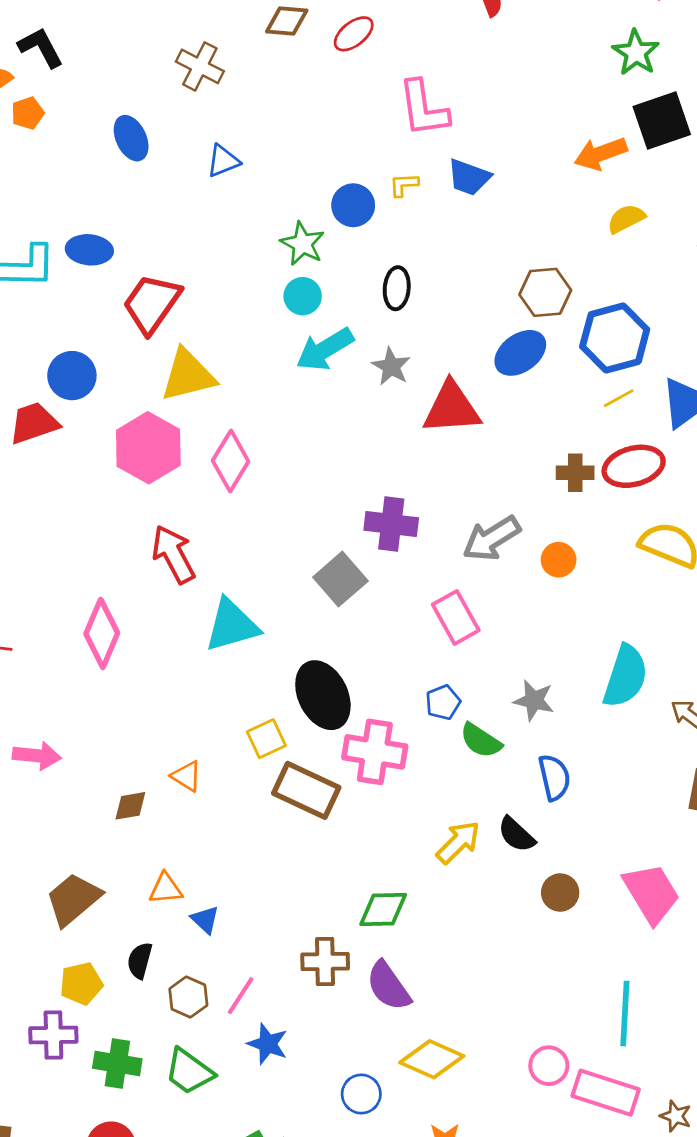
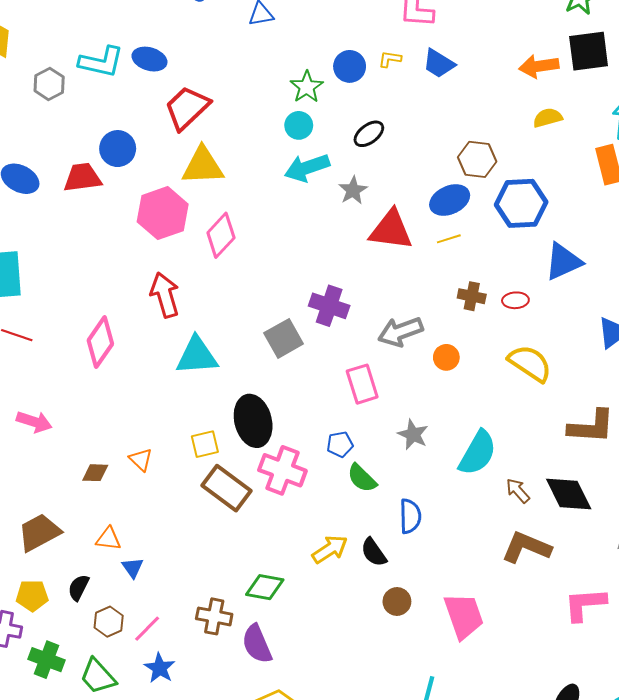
black ellipse: (397, 288) -> (369, 134), turned 36
yellow line: (619, 398) -> (449, 239), moved
red ellipse: (634, 466) -> (515, 300), size x0.6
gray star: (534, 700) -> (413, 435), moved

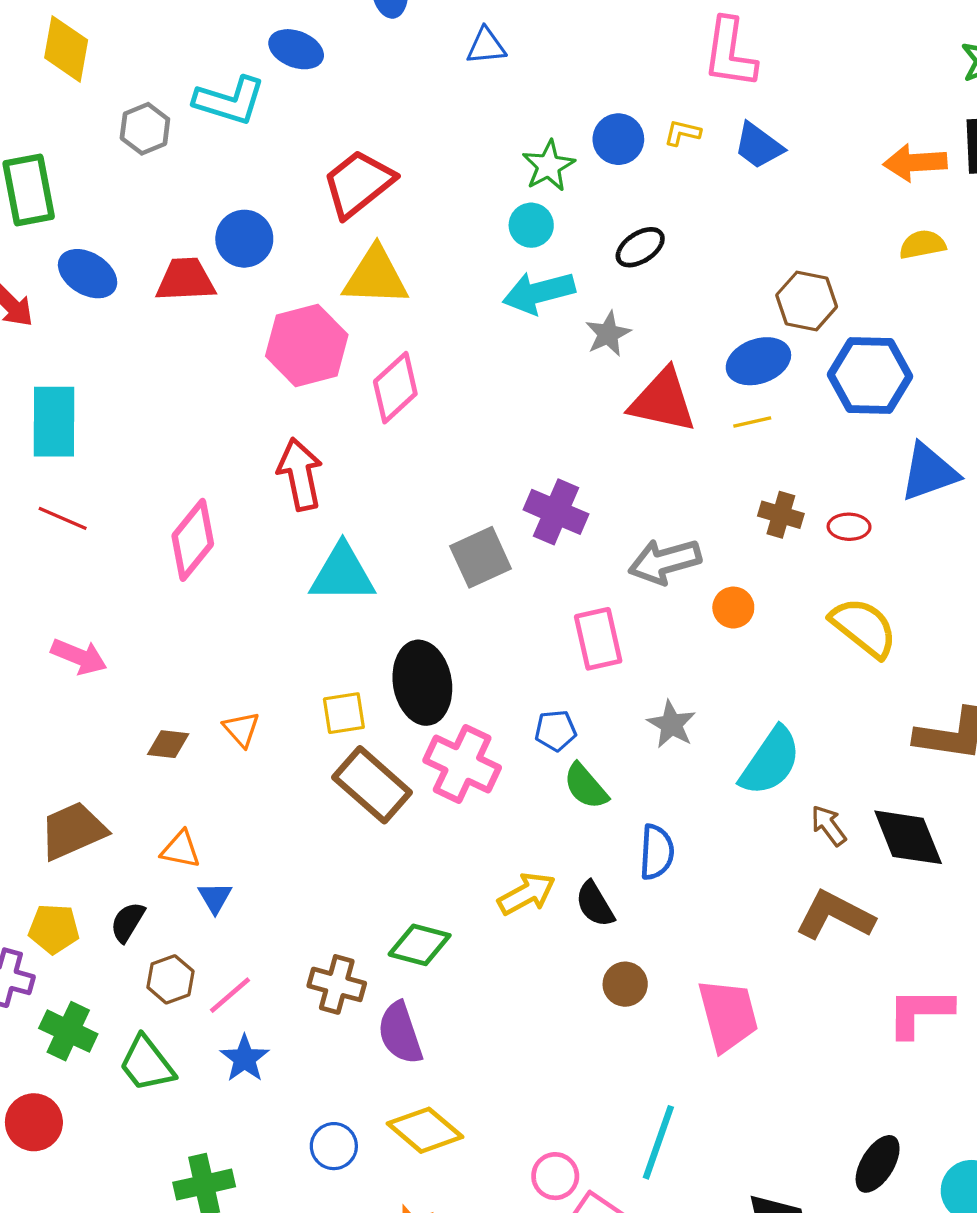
blue ellipse: (149, 59) -> (296, 49), moved

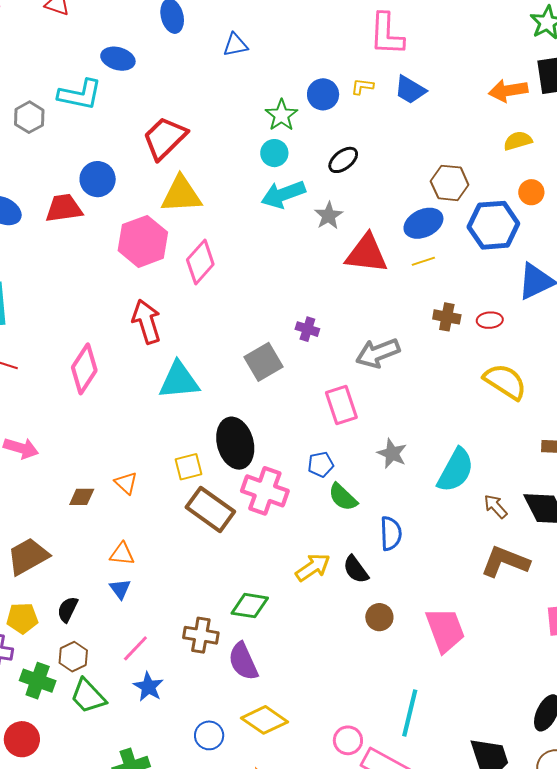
purple cross: (556, 512) -> (307, 329), size x0.6
orange circle: (733, 608) -> (531, 192), moved
orange triangle: (181, 849) -> (122, 554), moved
brown hexagon: (170, 979) -> (73, 657), moved

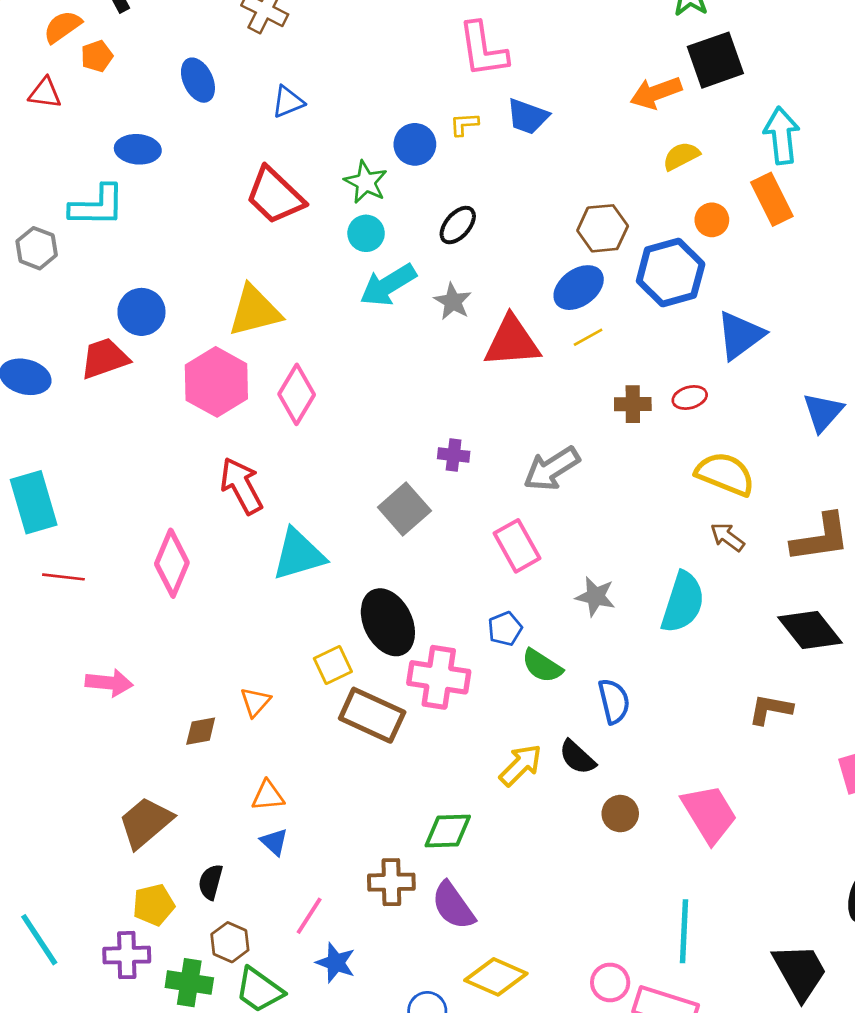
red trapezoid: (165, 138) -> (275, 196), moved, turned -81
orange triangle: (126, 483) -> (255, 702), turned 40
brown arrow: (496, 506) -> (727, 537), moved
brown L-shape: (505, 562) -> (770, 709), size x0.7

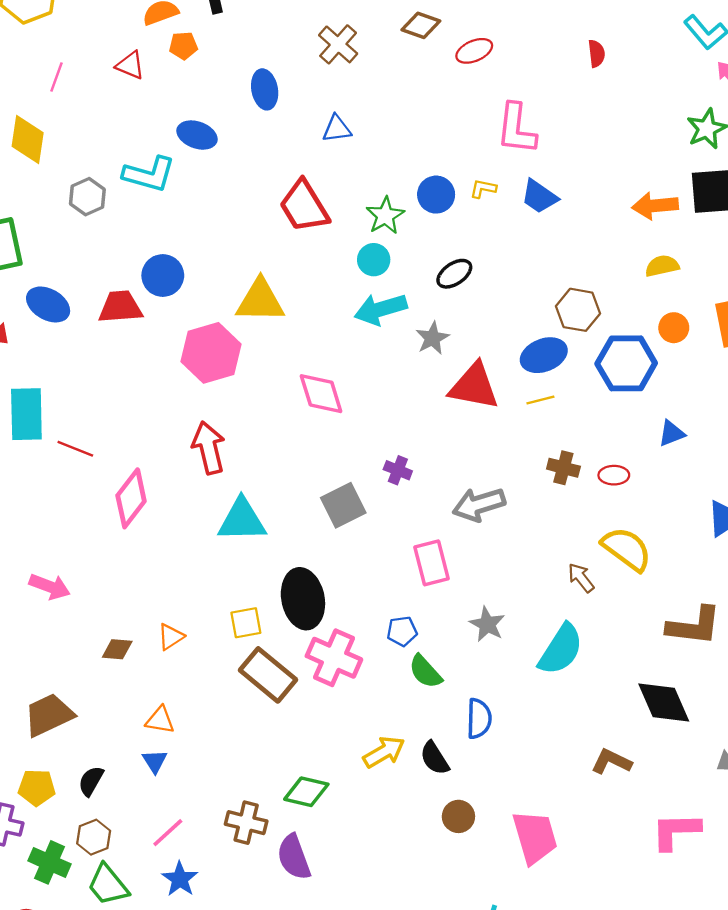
blue triangle: (740, 335) -> (672, 433), size x0.6
pink diamond: (297, 394) -> (321, 394), moved, turned -63
brown arrow: (727, 537) -> (581, 578), moved
red line: (63, 577) -> (75, 449), moved

